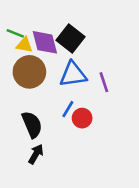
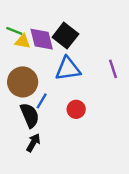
brown circle: (29, 72) -> (23, 82), moved
purple line: (104, 82) -> (113, 69), moved
blue line: (68, 109) -> (42, 101), moved

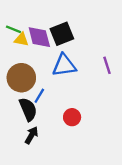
black square: (65, 36) -> (62, 34), turned 30
red circle: (76, 109) -> (72, 117), moved

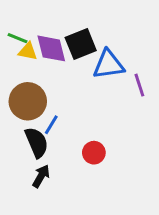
blue triangle: (64, 65) -> (109, 65), moved

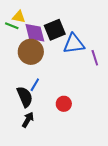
yellow triangle: (28, 51) -> (19, 17), moved
brown circle: (28, 101) -> (31, 52), moved

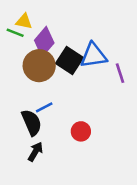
black square: (55, 30) -> (69, 61), moved, turned -35
purple diamond: (35, 33) -> (44, 42), turned 55
blue line: (35, 85) -> (44, 107), turned 32

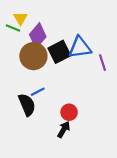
yellow triangle: (24, 21) -> (20, 18), turned 48
black square: (69, 61) -> (59, 52), turned 30
black arrow: (35, 152) -> (64, 129), moved

